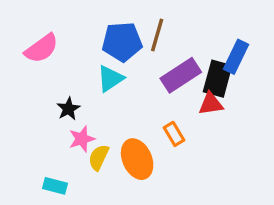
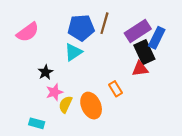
purple rectangle: (181, 75) -> (138, 31), moved
black rectangle: (218, 79) -> (144, 52), turned -40

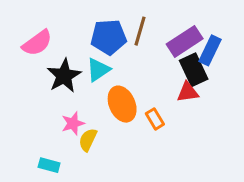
black star: (45, 72) -> (64, 76), moved, size x1.6
orange ellipse: (91, 106) -> (122, 104), moved

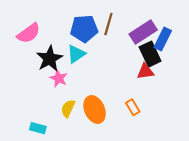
orange ellipse: (122, 104) -> (95, 110), moved
orange rectangle: (155, 119) -> (133, 107), moved
pink star: (73, 123) -> (59, 78), moved, turned -30

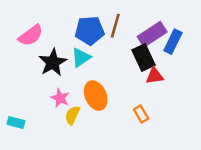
black rectangle: (150, 54) -> (144, 58), moved
pink star: (59, 78) -> (60, 98), moved
orange ellipse: (95, 110) -> (96, 96), moved
cyan rectangle: (38, 128) -> (16, 123), moved

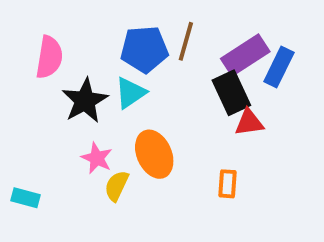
pink semicircle: (31, 35) -> (49, 57), turned -45
orange rectangle: (141, 114) -> (227, 184), turned 35

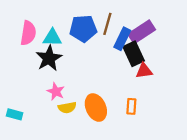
blue rectangle: (279, 67) -> (122, 39), moved
cyan triangle: (130, 93) -> (52, 38), moved, turned 36
orange ellipse: (154, 154) -> (96, 108), moved
yellow semicircle: (117, 186) -> (67, 108), turned -126

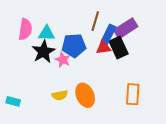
blue pentagon: (83, 28) -> (74, 46), moved
red triangle: (144, 71) -> (103, 48), moved
pink star: (56, 91) -> (63, 60), moved
orange rectangle: (131, 106) -> (133, 94), moved, size x1.5

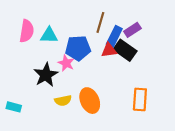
purple rectangle: (126, 28) -> (132, 30), size x0.7
black rectangle: (119, 48) -> (125, 50), turned -30
black star: (44, 52) -> (46, 75), moved

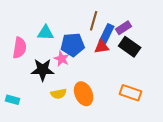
pink semicircle: (27, 31) -> (20, 48), moved
black rectangle: (125, 50) -> (130, 47), moved
black star: (46, 75) -> (43, 70), turned 30
orange rectangle: (140, 99) -> (131, 93), turned -75

